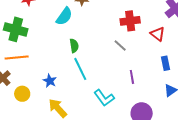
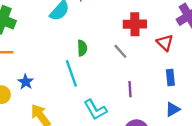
green semicircle: (74, 46) -> (82, 48), moved
blue star: (50, 81) -> (26, 82), moved

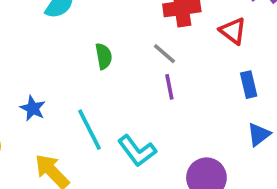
cyan line: (71, 73) -> (89, 130), moved
blue star: (26, 82) -> (33, 108), moved
purple line: (130, 89) -> (169, 87), moved

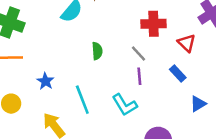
blue rectangle: (249, 85) -> (178, 73), moved, turned -36
blue triangle: (259, 134) -> (198, 104), moved
cyan L-shape: (137, 151) -> (125, 105), moved

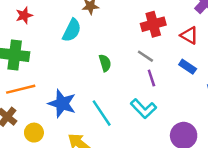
blue star: (45, 81) -> (62, 104), size x1.6

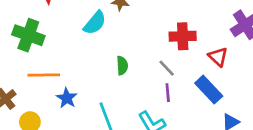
blue rectangle: (188, 67) -> (209, 90), size x1.5
orange line: (21, 89) -> (44, 75), moved
blue star: (62, 104) -> (67, 98), size x0.7

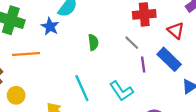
purple line: (168, 93) -> (143, 64), moved
blue star: (67, 98) -> (50, 26), moved

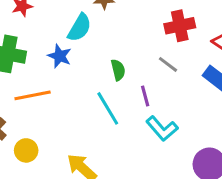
purple line: (143, 64) -> (145, 96), moved
cyan line: (82, 88) -> (108, 108), moved

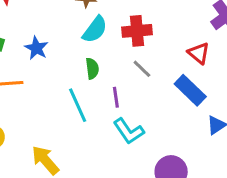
red cross: (180, 26) -> (137, 31), moved
cyan semicircle: (79, 28) -> (95, 30), moved

